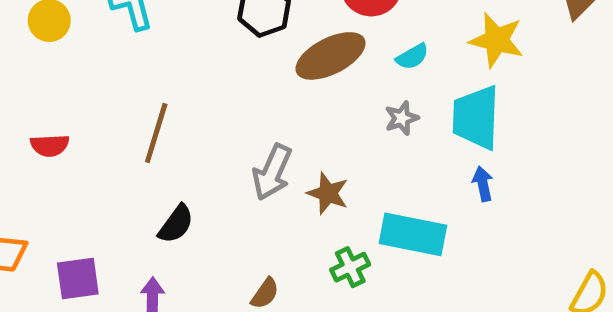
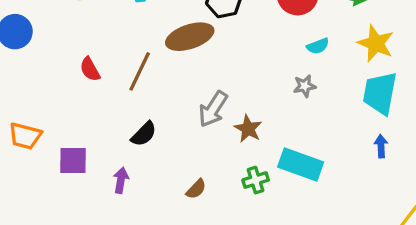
brown ellipse: (331, 56) -> (190, 37), moved
cyan trapezoid: (476, 117) -> (380, 93), moved
red semicircle: (50, 145) -> (90, 69), moved, turned 55
blue arrow: (483, 184) -> (381, 146), moved

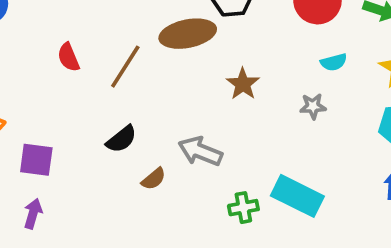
gray arrow: (213, 109) -> (200, 151), moved, turned 72
brown star: (248, 129) -> (243, 84), moved
purple arrow: (121, 180) -> (33, 214), moved
brown semicircle: (196, 189) -> (154, 179), moved

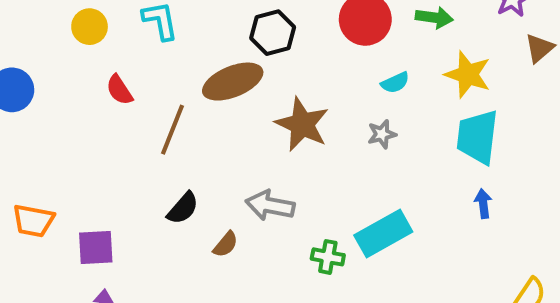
red semicircle: (69, 57) -> (119, 90), moved
brown star: (243, 84) -> (302, 124), size x1.5
cyan rectangle: (297, 196) -> (383, 234), turned -45
green cross: (243, 208) -> (328, 257), turned 32

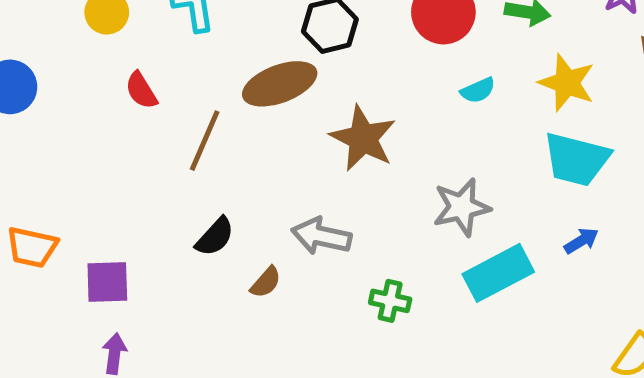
gray star: (382, 134) -> (462, 207), moved, size x1.6
cyan trapezoid: (477, 137) -> (576, 159), turned -84
blue arrow: (483, 204) -> (581, 241), turned 64
cyan rectangle: (383, 234) -> (498, 273), moved

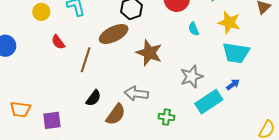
cyan semicircle: (478, 90) -> (194, 29), turned 96
blue arrow: (581, 241) -> (233, 84), moved
brown semicircle: (266, 282) -> (116, 114), size x1.6

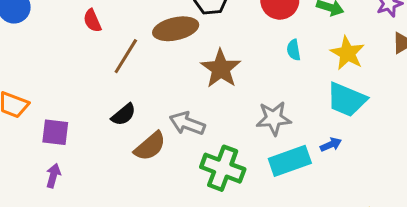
green cross: (166, 117) -> (223, 168), size x1.8

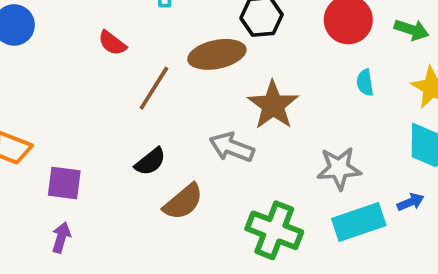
red semicircle: (92, 21) -> (112, 43), turned -30
gray arrow: (187, 123) -> (232, 147), moved

